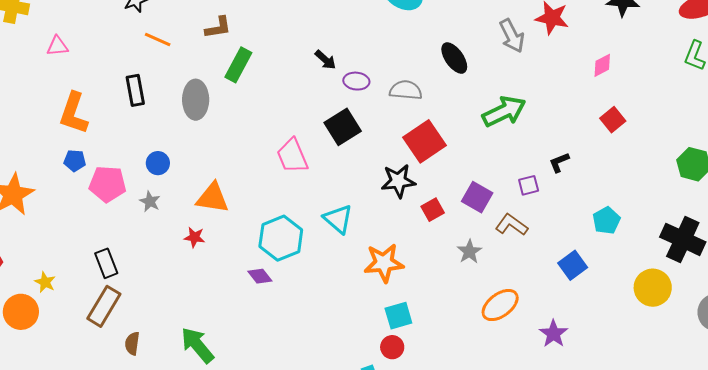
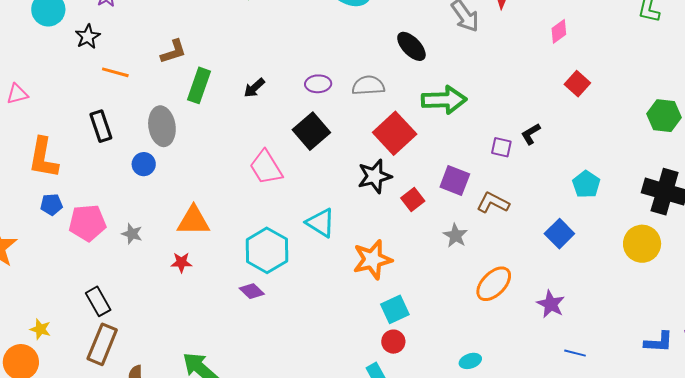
black arrow: (325, 60) -> (254, 88), moved, turned 105
green arrow: (504, 111) -> (444, 100), moved, turned 33
blue circle: (158, 163) -> (144, 164), moved
purple square: (529, 185) -> (501, 147), moved, turned 35

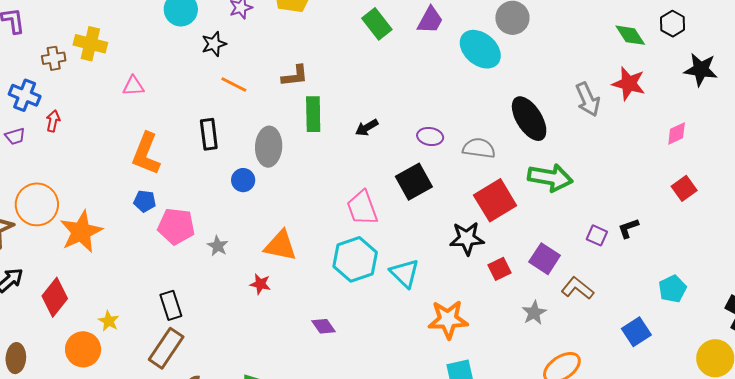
black ellipse: (411, 46) -> (529, 119), size x1.4
green rectangle: (199, 85) -> (313, 114), turned -32
cyan hexagon: (267, 250) -> (355, 259), moved

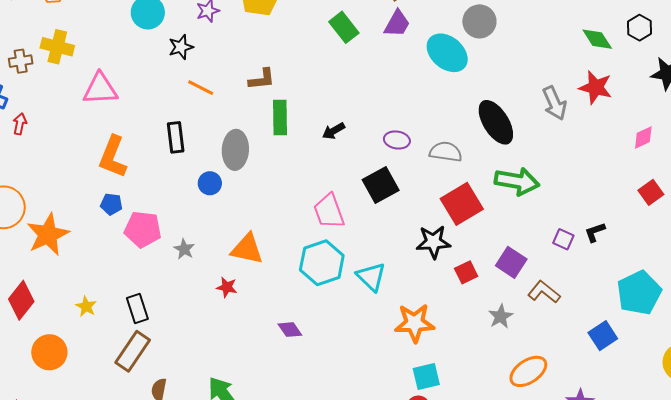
pink triangle: (133, 86) -> (100, 89), size x1.6
cyan pentagon: (672, 289) -> (639, 293), size x1.6
yellow star: (109, 321) -> (86, 306), moved

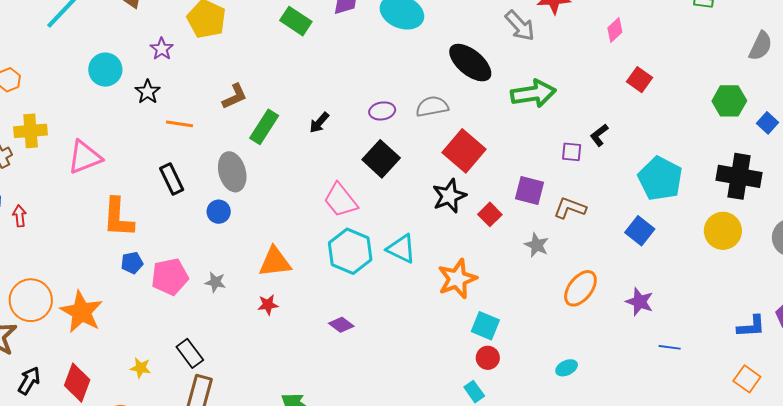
green rectangle: (280, 117) -> (264, 127), turned 52
green arrow: (517, 181) -> (533, 93), moved
cyan square: (426, 377) -> (485, 326), turned -36

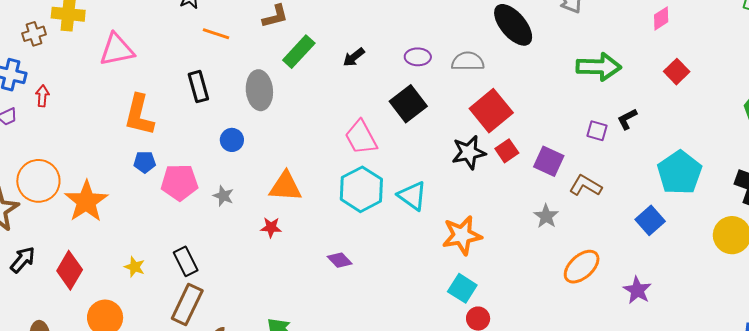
green arrow: (533, 93) -> (599, 67), moved
blue circle: (219, 212) -> (232, 140), moved
red square: (490, 214) -> (507, 151), moved
cyan square: (485, 326) -> (462, 288), moved

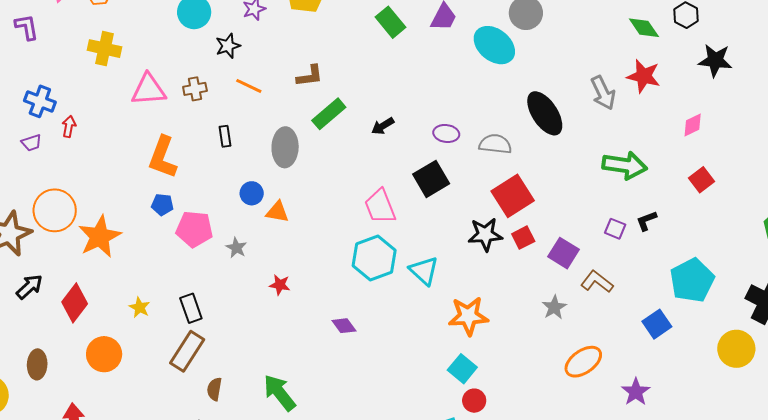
brown cross: (34, 34) -> (195, 89), moved
black rectangle: (198, 87) -> (225, 136), size x0.7
orange triangle: (285, 186) -> (277, 212), moved, size x0.7

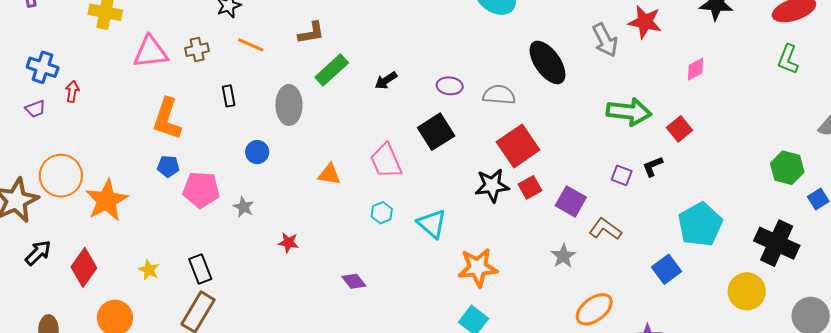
red square: (701, 180) -> (680, 129), moved
orange triangle: (277, 212) -> (329, 174), moved
cyan hexagon: (374, 258) -> (382, 213), size x0.5

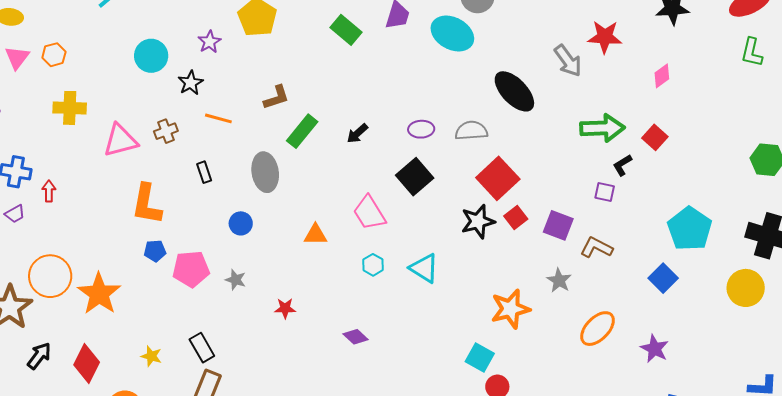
black L-shape: (653, 166) -> (622, 165), moved
orange star: (478, 268) -> (510, 309), moved

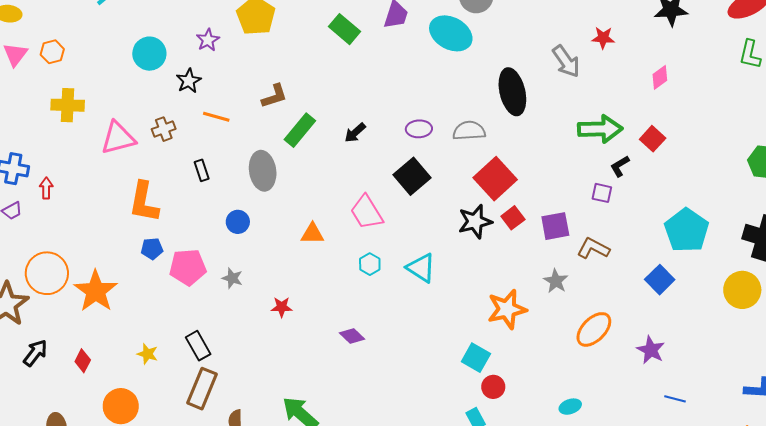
red star: (605, 37) -> (603, 38), size x0.7
black ellipse: (514, 91) -> (512, 92), turned 30
purple square: (558, 225) -> (555, 226), turned -32
red diamond: (87, 363) -> (83, 361), size x0.6

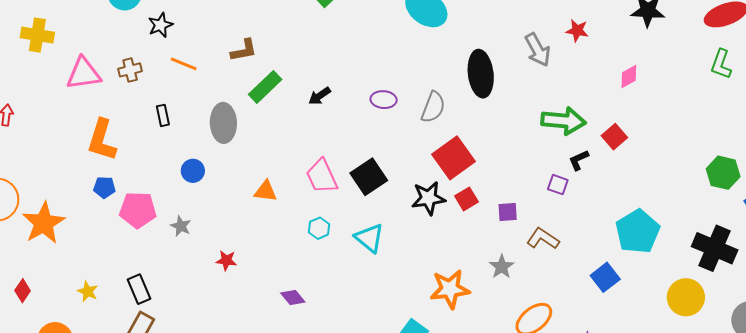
gray semicircle: (469, 131) -> (433, 107), turned 108
black square: (412, 176) -> (369, 177), moved
purple square: (555, 226) -> (508, 212), size x0.7

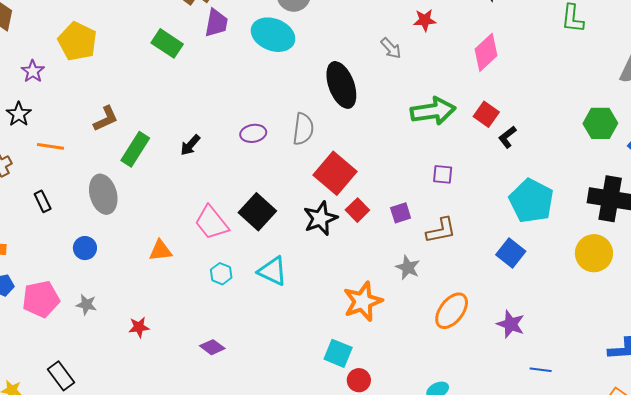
gray arrow: (538, 50) -> (391, 48), size x0.7
pink diamond: (629, 76) -> (486, 52), size x1.5
black L-shape: (579, 160) -> (507, 137), moved
brown L-shape: (543, 239) -> (441, 230), turned 148

